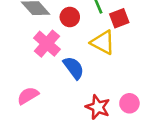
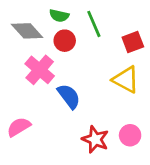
red square: (119, 18) -> (133, 42), moved
yellow triangle: (103, 42) -> (126, 80), moved

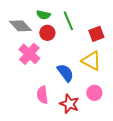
blue semicircle: (69, 96) -> (65, 73), moved
pink semicircle: (19, 127) -> (42, 95), moved, turned -66
pink circle: (130, 135) -> (94, 93), moved

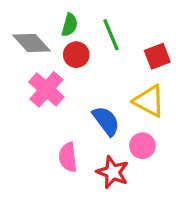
green semicircle: (43, 15) -> (70, 25), turned -88
pink circle: (94, 93) -> (142, 146), moved

